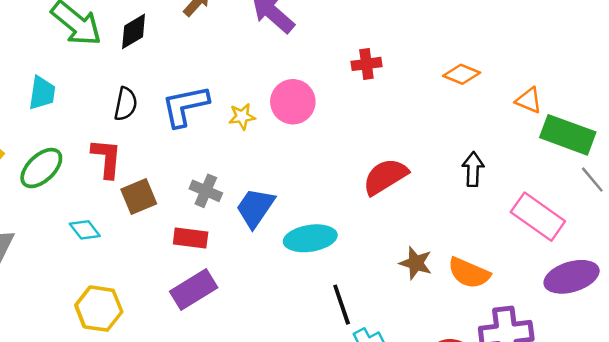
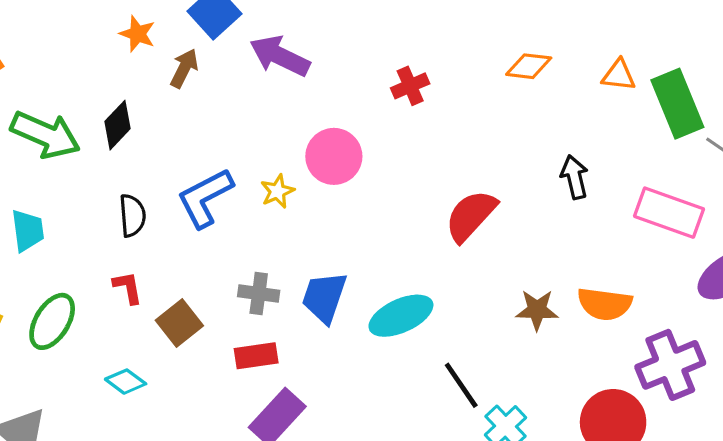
green rectangle: (568, 135) -> (677, 104), turned 63
red L-shape: (107, 158) -> (128, 288), size x0.7

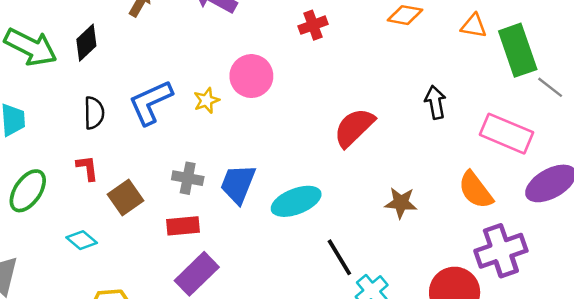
orange semicircle: (605, 304) -> (476, 190), moved, turned 42

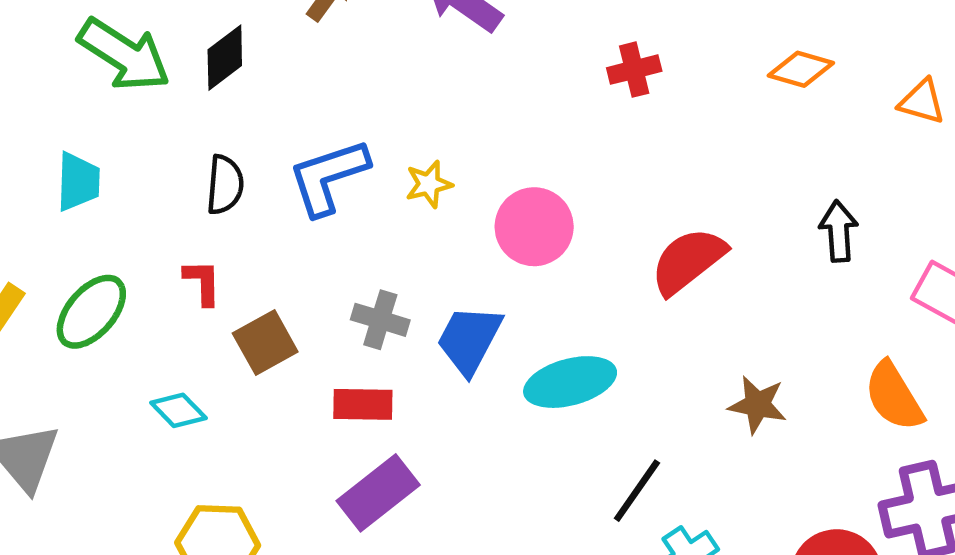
pink circle: (251, 76) -> (534, 227), moved
black line: (339, 257) -> (637, 491), turned 60

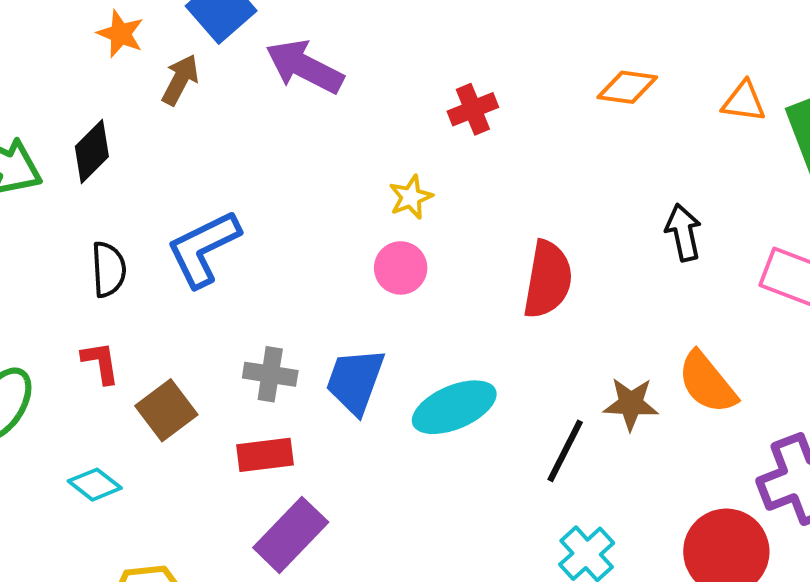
yellow star: (429, 184) -> (411, 197), moved
pink circle: (534, 227) -> (401, 268), size x0.7
red semicircle: (688, 261) -> (548, 280), turned 146
orange semicircle: (894, 396) -> (707, 383), moved
black line: (637, 491) -> (565, 451), moved

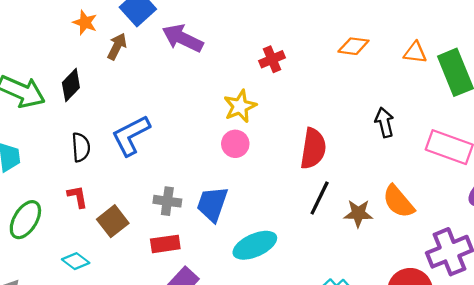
yellow star: (411, 197) -> (240, 106), size x1.4
cyan ellipse: (454, 407) -> (255, 245), moved
black line: (565, 451) -> (320, 198), moved

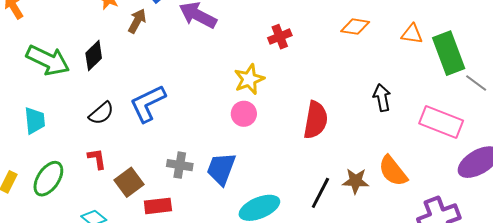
black semicircle: (81, 147) -> (101, 113), turned 52
black line: (320, 198) -> (320, 193), moved
red rectangle: (165, 244) -> (158, 206), moved

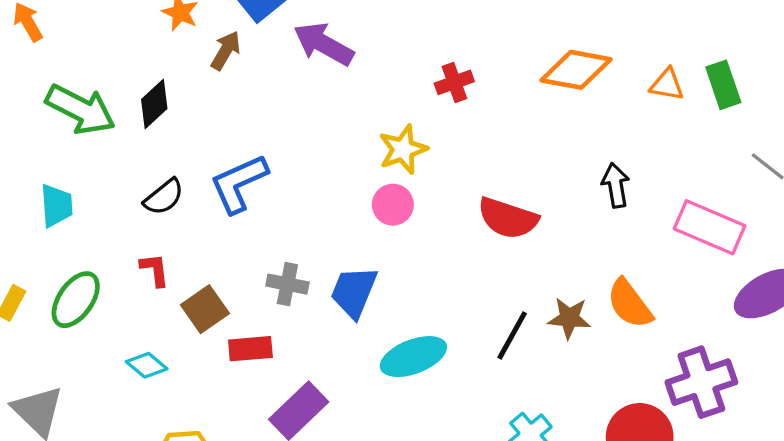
orange diamond: (355, 27) -> (576, 70), size x1.5
green rectangle: (449, 53) -> (723, 85), moved, size x0.7
red semicircle: (316, 120) -> (508, 218), turned 96

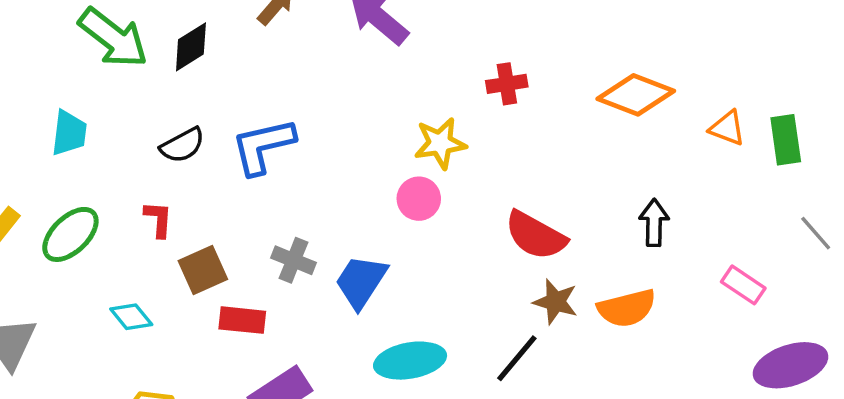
pink rectangle: (710, 227) -> (743, 285), size x0.6
orange semicircle: (630, 304) -> (627, 308), moved, turned -78
brown star: (569, 318) -> (556, 302), moved

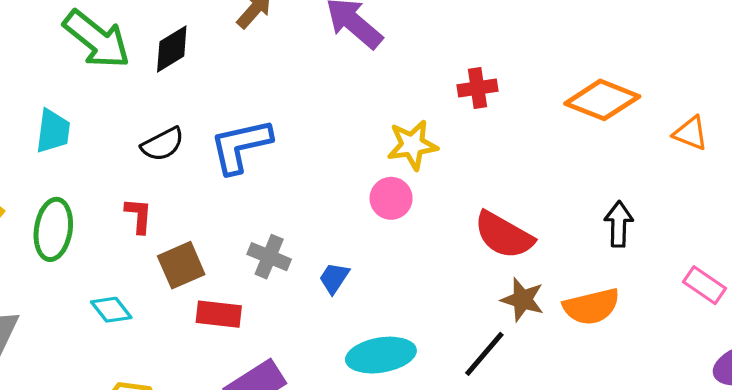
green ellipse: (70, 234) -> (53, 229), turned -38
blue trapezoid: (361, 282) -> (334, 278), size x0.6

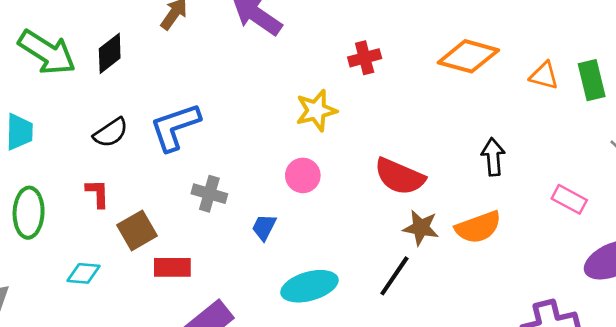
pink circle: (391, 198) -> (303, 175), moved
gray cross: (269, 257) -> (209, 194), moved
cyan diamond: (111, 310) -> (84, 273), turned -40

